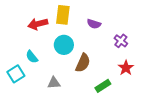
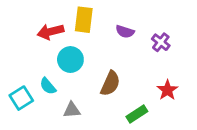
purple cross: (121, 41) -> (161, 42), moved
cyan circle: (64, 45) -> (70, 60), moved
cyan semicircle: (32, 57) -> (48, 86), moved

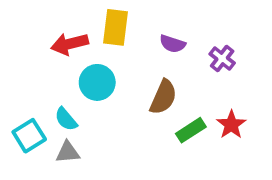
brown semicircle: (110, 83) -> (163, 97), moved
gray triangle: (72, 110) -> (68, 152), moved
green rectangle: (137, 114) -> (191, 130), moved

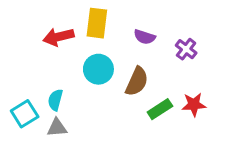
cyan circle: (97, 82) -> (98, 69), moved
cyan semicircle: (66, 119) -> (55, 100), turned 55
red star: (231, 125) -> (194, 105), turned 30

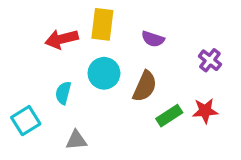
purple cross: (186, 49) -> (210, 60), moved
cyan semicircle: (55, 100) -> (63, 93), moved
gray triangle: (57, 128) -> (76, 140), moved

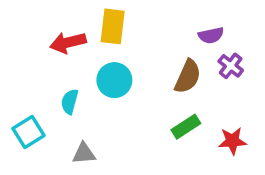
purple semicircle: (153, 39) -> (211, 35), moved, turned -30
brown semicircle: (145, 86) -> (188, 77), moved
red star: (205, 111) -> (232, 141), moved

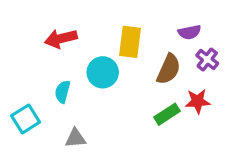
yellow rectangle: (113, 26) -> (130, 42), moved
red star: (232, 141) -> (198, 101), moved

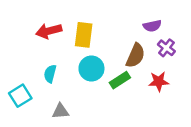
yellow rectangle: (130, 42) -> (84, 35), moved
cyan circle: (103, 72) -> (91, 69), moved
green rectangle: (167, 114) -> (120, 80), moved

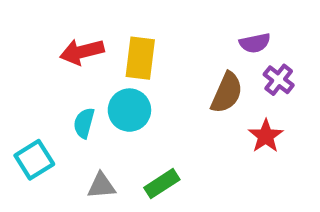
cyan circle: (91, 69) -> (129, 110), moved
green rectangle: (120, 80) -> (162, 184), moved
red star: (159, 81) -> (266, 136), turned -30

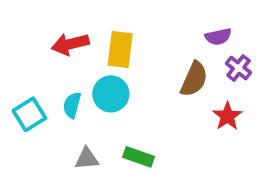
cyan square: (34, 160) -> (29, 114), moved
green rectangle: (162, 184) -> (139, 157), turned 52

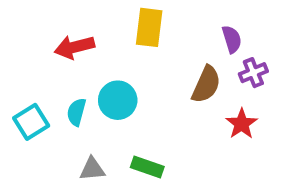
purple semicircle: (218, 37) -> (232, 39), turned -95
yellow rectangle: (120, 50) -> (149, 27), moved
purple cross: (239, 68) -> (253, 73), turned 30

